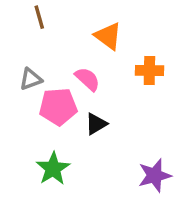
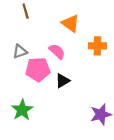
green star: (53, 169) -> (22, 110), moved

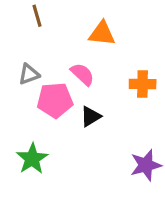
orange triangle: (70, 23) -> (102, 34), turned -30
orange cross: (97, 46) -> (143, 84), moved

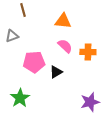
gray triangle: (29, 74) -> (12, 36), moved
pink semicircle: (82, 74) -> (65, 46), moved

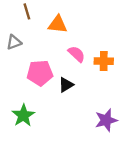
orange triangle: (63, 21) -> (58, 24), moved

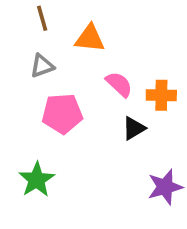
gray triangle: (14, 42) -> (42, 66), moved
black triangle: (66, 85) -> (134, 128), moved

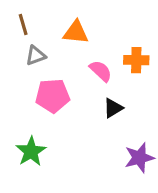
brown line: (42, 18) -> (23, 24), moved
orange cross: (161, 95) -> (136, 60), moved

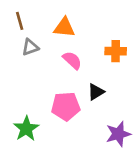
pink semicircle: (101, 71) -> (72, 60), moved
pink pentagon: (53, 96) -> (66, 106), moved

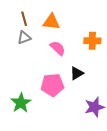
brown line: (20, 21) -> (24, 19), moved

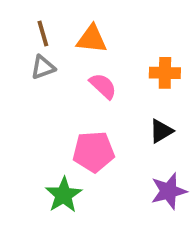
black triangle: (77, 73) -> (161, 131), moved
green star: (21, 103) -> (64, 195), moved

